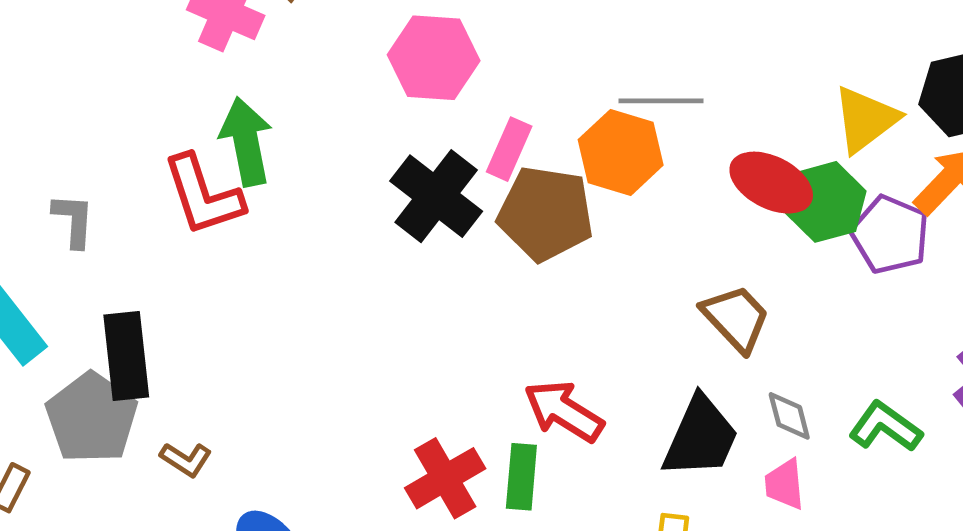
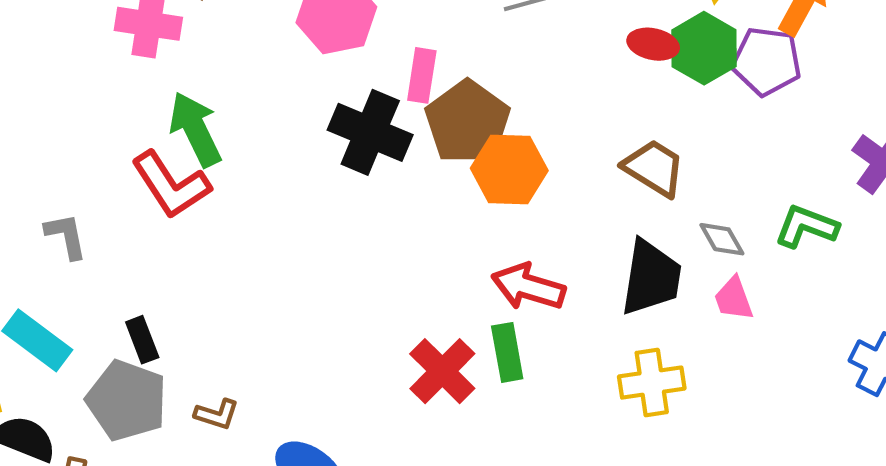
orange hexagon: (621, 152) -> (509, 169), moved
red ellipse: (771, 183) -> (653, 44), size x0.7
brown pentagon: (546, 214) -> (468, 122), turned -30
black rectangle: (126, 356) -> (142, 340), size x0.6

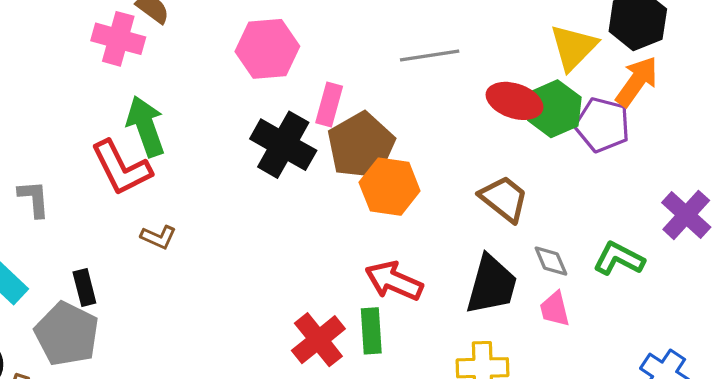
red ellipse: (653, 44) -> (515, 101), size x1.4
brown L-shape: (217, 414) -> (158, 237), moved

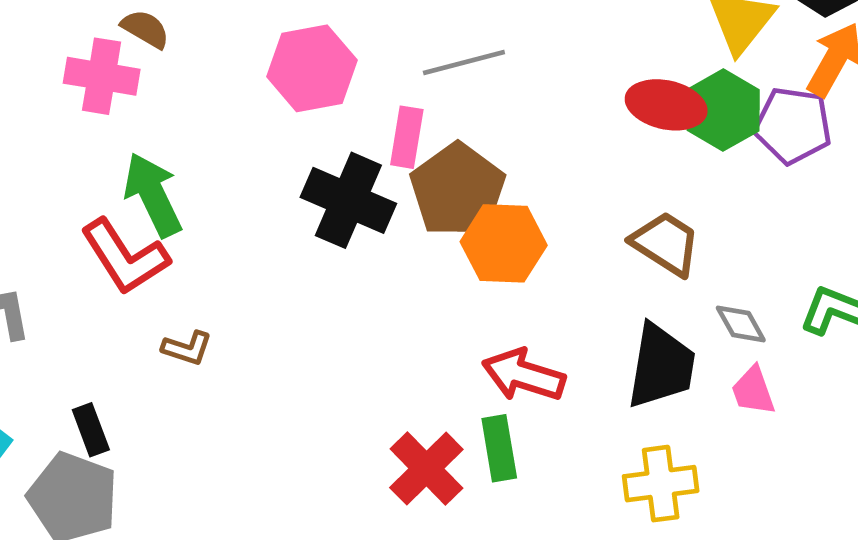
gray line: (430, 55) -> (464, 62), moved

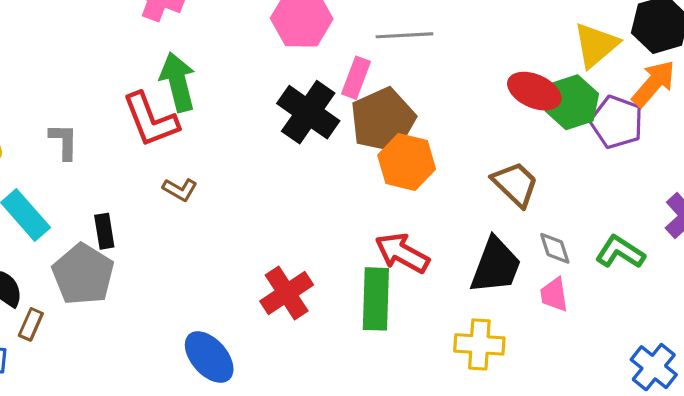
green rectangle: (499, 448) -> (376, 299), size x1.4
red cross: (426, 468) -> (287, 293), moved

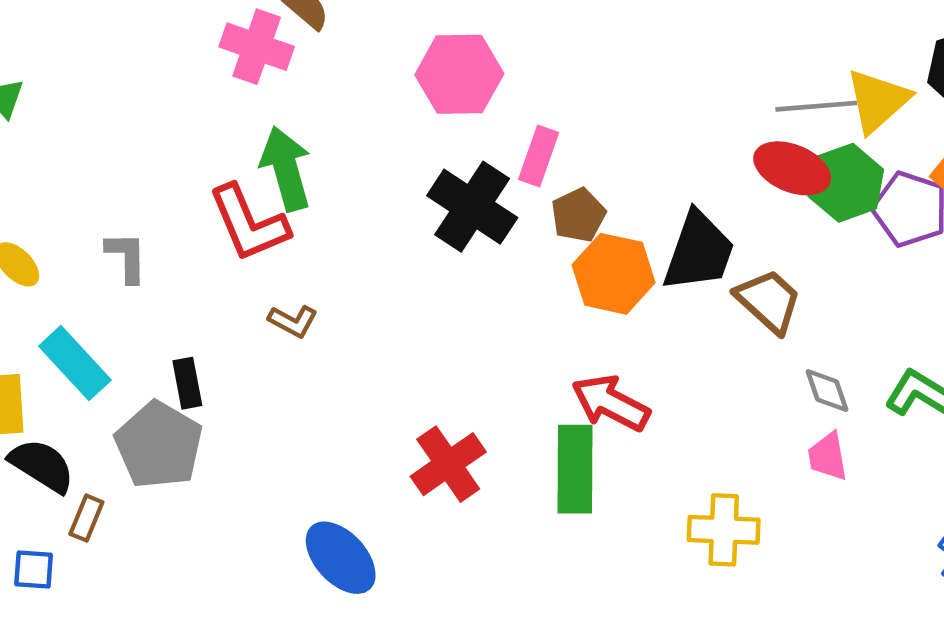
gray line: (404, 35) -> (816, 106), moved
brown pentagon: (383, 120) -> (578, 215), size x0.6
black trapezoid: (496, 266) -> (699, 251), moved

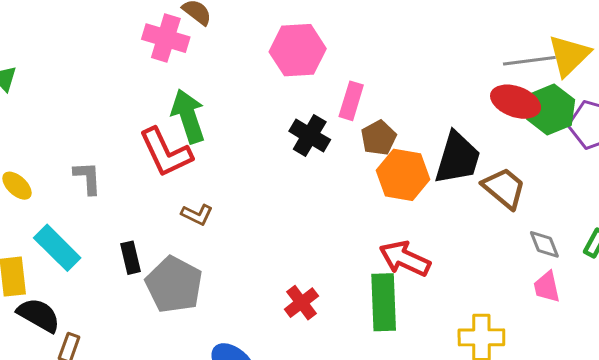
black cross: (472, 207) -> (310, 135), size x0.7
gray pentagon: (159, 445) -> (174, 285), moved
red cross: (448, 464) -> (301, 303), size x0.7

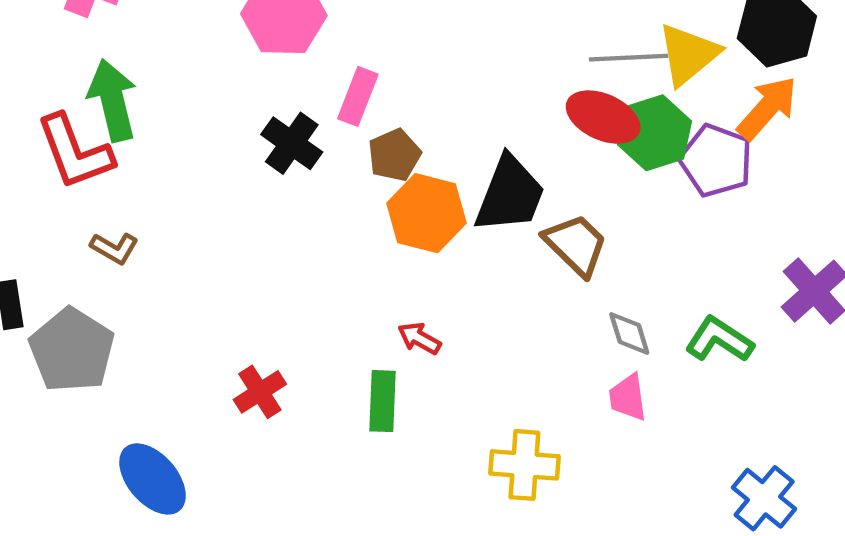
red arrow: (405, 259) -> (419, 338), size x0.6
green rectangle: (384, 302) -> (383, 401), size x0.7

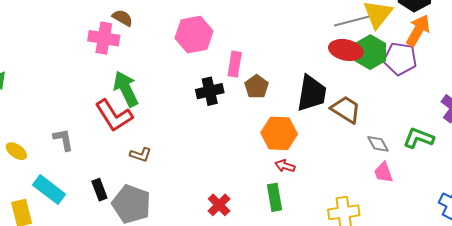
black cross: (292, 143) -> (210, 91), turned -36
orange hexagon: (426, 213) -> (279, 133), moved

